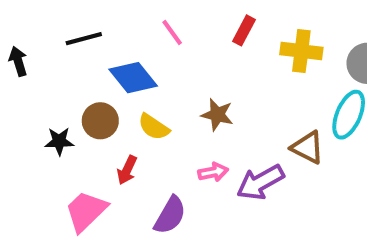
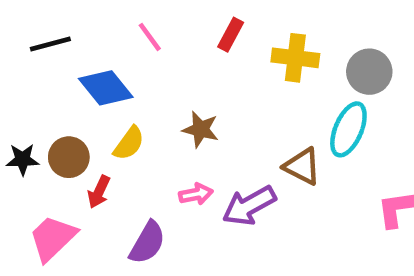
brown circle: (100, 121) -> (69, 157), moved
yellow semicircle: (154, 127) -> (129, 143), turned -88

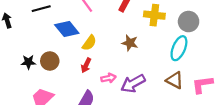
brown star: (201, 129) -> (130, 43), moved
yellow semicircle: (129, 143) -> (89, 43), moved
brown triangle: (302, 166) -> (175, 80), moved
red arrow: (99, 192) -> (86, 65), moved

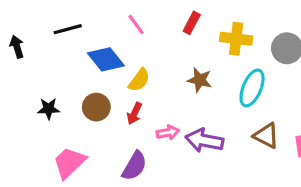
cyan ellipse: (179, 48) -> (252, 88), moved
brown circle: (50, 61) -> (96, 107), moved
purple arrow: (133, 83) -> (204, 140), turned 40

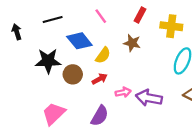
brown star: (200, 80) -> (132, 43), moved
black star: (49, 109) -> (48, 61), moved, size x1.6
red arrow: (134, 113) -> (100, 79), turned -144

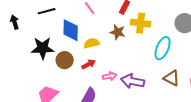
yellow cross: (171, 26) -> (141, 23), moved
blue diamond: (79, 41) -> (71, 30), turned 40
yellow semicircle: (103, 55) -> (92, 43), turned -140

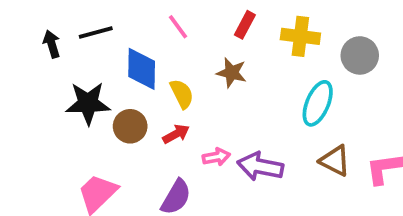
black arrow: (15, 22) -> (52, 44), moved
yellow cross: (141, 23) -> (300, 36), moved
yellow semicircle: (92, 43) -> (182, 94), turned 77

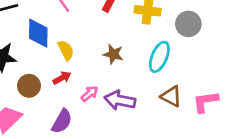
brown star: (232, 73) -> (113, 54), moved
brown circle: (130, 126) -> (29, 86), moved
pink arrow: (216, 157) -> (90, 94), turned -30

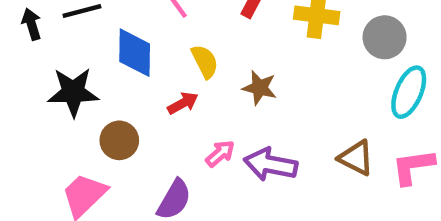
yellow semicircle: (66, 50) -> (205, 61), moved
cyan ellipse: (159, 57) -> (409, 92), moved
red arrow: (62, 78) -> (183, 103), moved

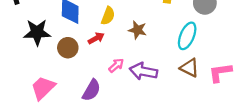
yellow semicircle: (205, 61) -> (108, 16), turned 48
cyan ellipse: (409, 92) -> (187, 36), moved
brown circle: (119, 140) -> (68, 48), moved

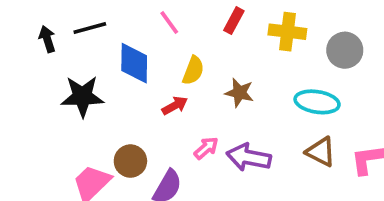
cyan ellipse: (187, 36) -> (317, 102), turned 76
brown circle: (68, 48) -> (130, 161), moved

